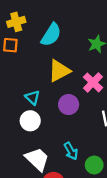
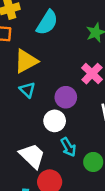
yellow triangle: (59, 71) -> (26, 61), moved
white circle: (30, 121) -> (55, 121), moved

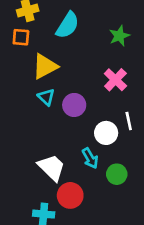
purple circle: (66, 97) -> (74, 105), moved
white circle: (55, 121) -> (106, 133), moved

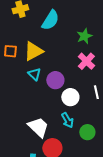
green star: (119, 36) -> (84, 36), moved
orange square: (21, 37) -> (10, 51), moved
white circle: (106, 133) -> (70, 97), moved

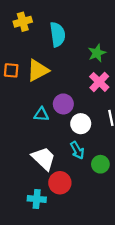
cyan semicircle: (50, 20) -> (58, 34), turned -40
cyan triangle: (34, 74) -> (41, 114), moved, turned -40

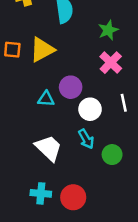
red circle: (60, 183) -> (73, 197), moved

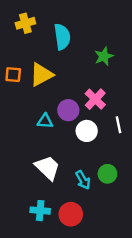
pink cross: (111, 63) -> (95, 99), moved
cyan arrow: (86, 139) -> (83, 180), moved

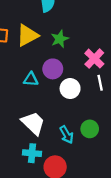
green star: (104, 56) -> (60, 39), moved
pink cross: (95, 99) -> (94, 59), moved
cyan cross: (40, 211) -> (32, 153), moved

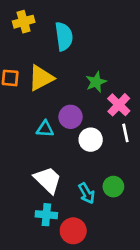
green star: (60, 39) -> (96, 82), moved

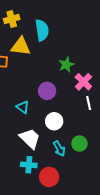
yellow triangle: (41, 78) -> (21, 46), moved, turned 35
cyan triangle: (45, 129) -> (23, 107), moved, turned 32
white circle: (91, 140) -> (54, 121), moved

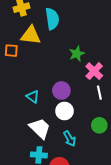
purple circle: (47, 91) -> (61, 91), moved
green circle: (79, 144) -> (99, 125), moved

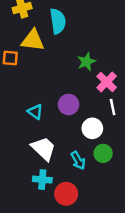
white circle: (64, 111) -> (92, 128), moved
green circle: (99, 125) -> (103, 153), moved

